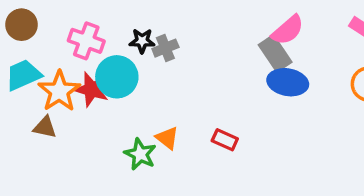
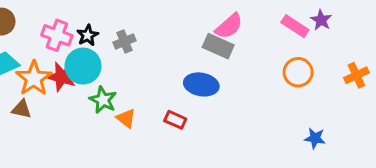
black star: (142, 41) -> (88, 35), moved, turned -30
gray rectangle: (275, 53) -> (218, 46), turned -32
blue ellipse: (288, 82) -> (201, 84), moved
green star: (140, 154) -> (103, 100), moved

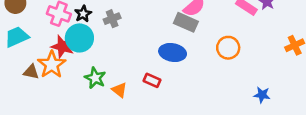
orange circle: (298, 72) -> (228, 48), moved
orange star: (34, 78) -> (52, 65), moved
green star: (103, 100) -> (95, 78), moved
orange triangle: (126, 118) -> (119, 90), moved

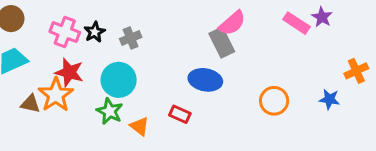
gray rectangle: (186, 22) -> (222, 42), turned 40
cyan circle: (79, 38) -> (119, 80), moved
orange circle: (228, 48) -> (274, 101), moved
blue star: (262, 95) -> (329, 99), moved

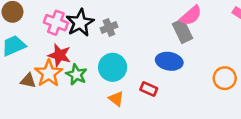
black star: (95, 32) -> (80, 23), size x1.6
cyan circle: (119, 80) -> (113, 67), moved
green star: (110, 111) -> (76, 75), moved

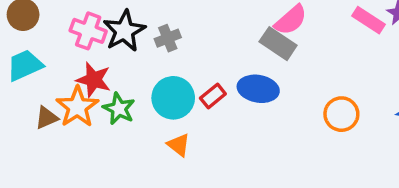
gray rectangle: (182, 31) -> (278, 44), turned -30
brown triangle: (28, 81) -> (47, 118), turned -35
red rectangle: (149, 89) -> (213, 96), moved, turned -63

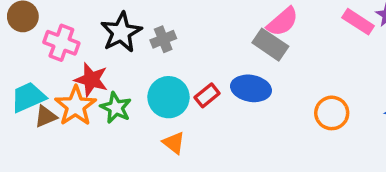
pink cross: (88, 31) -> (61, 43), moved
cyan trapezoid: (25, 65) -> (28, 97), moved

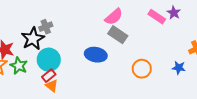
black star: (121, 32) -> (33, 39), moved
gray rectangle: (270, 45) -> (118, 35), moved
red rectangle: (207, 95) -> (49, 76), moved

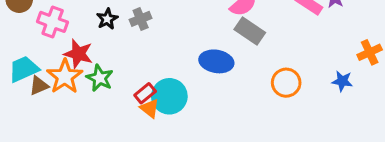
black star: (33, 39) -> (107, 19), moved, size x0.6
cyan circle: (49, 60) -> (169, 96), moved

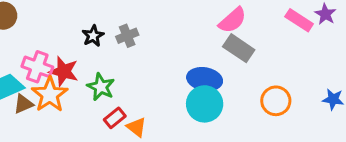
pink cross: (53, 22) -> (37, 67), moved
green star: (100, 78) -> (101, 87), moved
red rectangle: (145, 93) -> (115, 118), moved
cyan circle: (169, 96) -> (205, 104), moved

